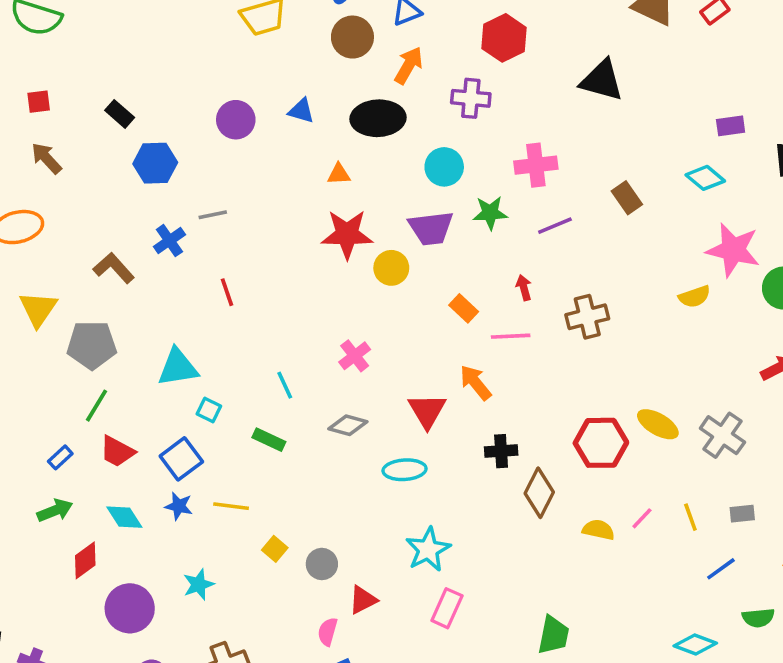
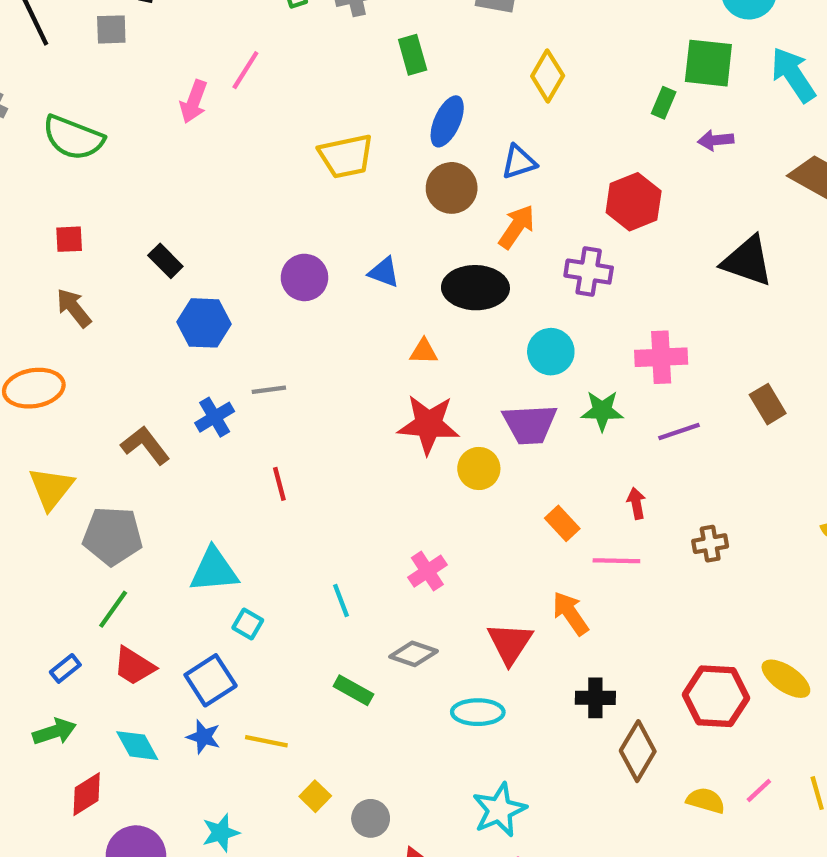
brown cross: (587, 317) -> (710, 544), size x0.7
green rectangle: (269, 440) -> (353, 690), moved

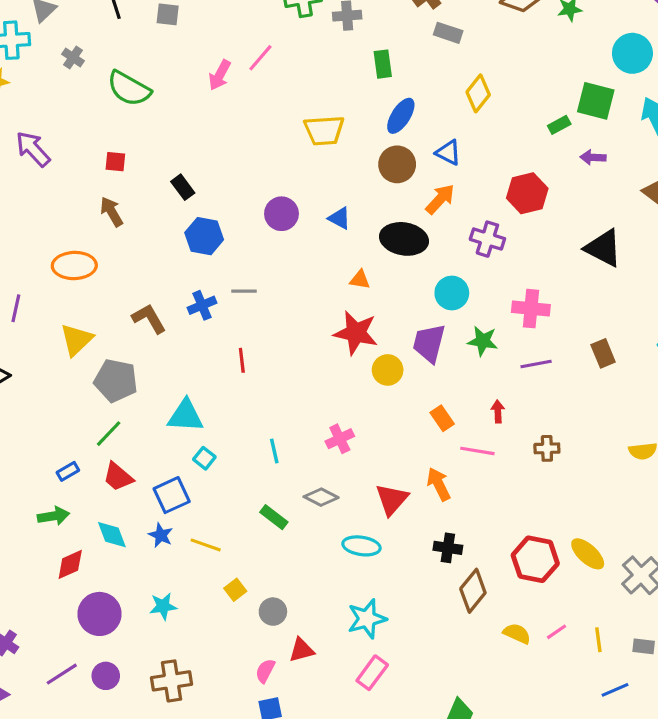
green rectangle: (664, 103) -> (559, 125), turned 30
blue triangle: (519, 162) -> (448, 153), turned 36
purple trapezoid: (530, 424) -> (429, 343), turned 99

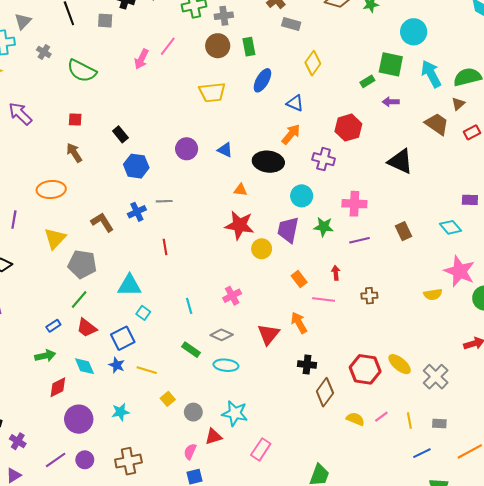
brown circle: (397, 164) -> (218, 46), moved
cyan ellipse: (361, 546) -> (226, 365), moved
cyan star: (367, 619) -> (235, 413), moved, turned 30

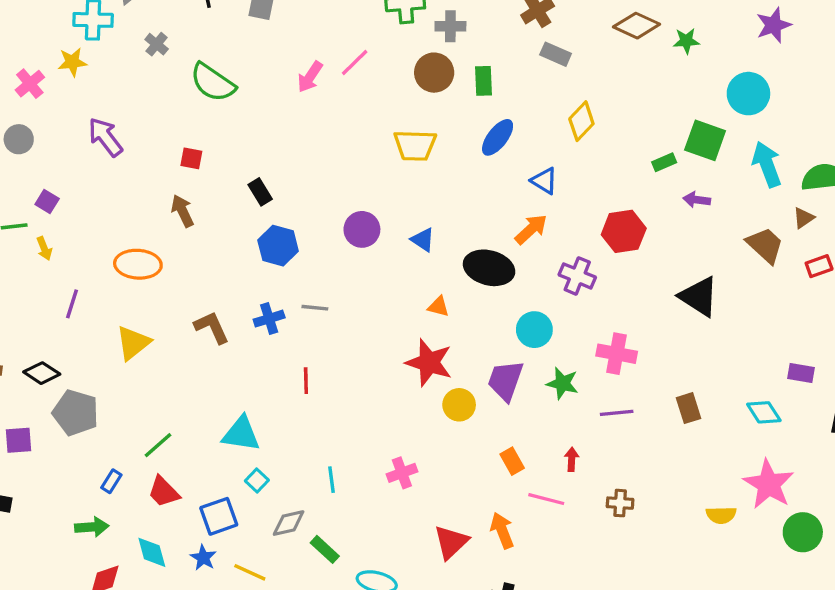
gray pentagon: (82, 264) -> (76, 413), moved
blue rectangle: (53, 326) -> (111, 481), turned -32
gray diamond: (222, 335) -> (289, 523), moved, turned -45

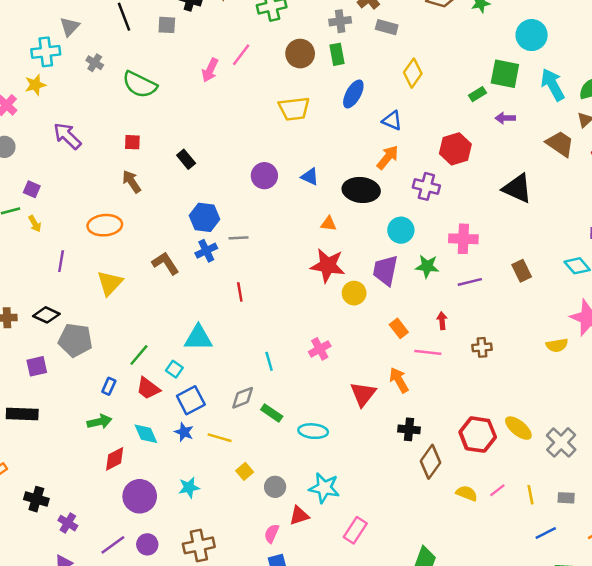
gray cross: (450, 26) -> (340, 21), moved
blue hexagon: (278, 246) -> (205, 217), moved
cyan square: (257, 480) -> (174, 369), moved

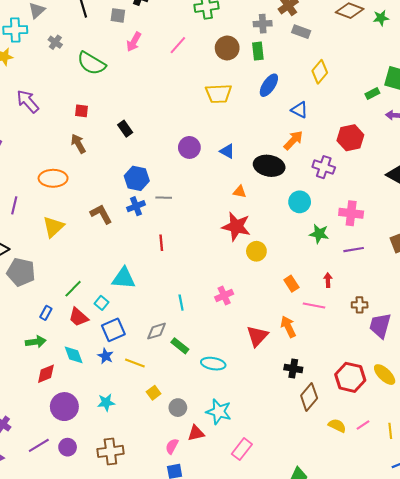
pink arrow: (210, 70) -> (134, 42), moved
purple trapezoid: (385, 270) -> (380, 326), moved

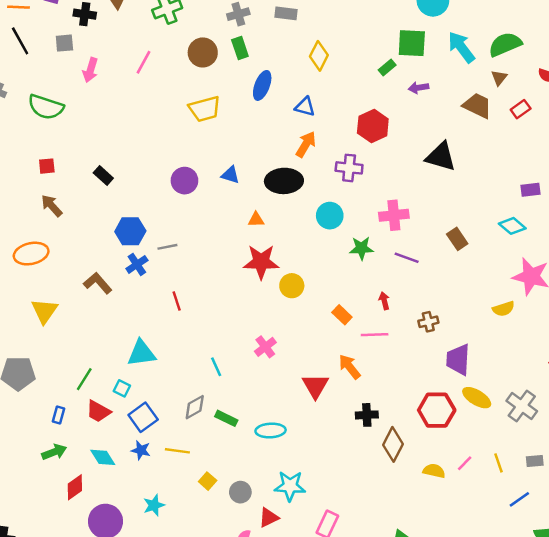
purple line: (354, 250) -> (407, 258), turned 42
purple trapezoid: (380, 326) -> (458, 360), moved

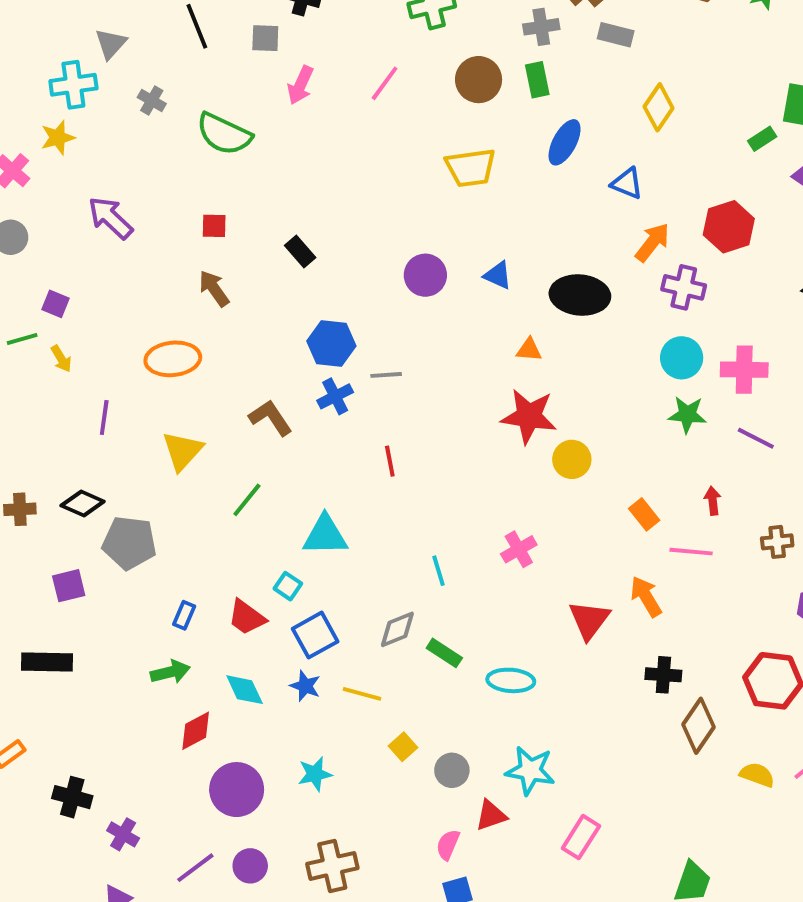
orange arrow: (306, 144) -> (652, 242), moved
cyan circle: (330, 216) -> (682, 358), moved
green line: (84, 379) -> (247, 500), moved

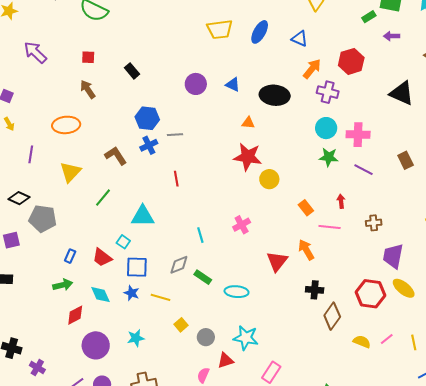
blue ellipse: (565, 142) -> (260, 32), moved
blue square: (315, 635) -> (137, 267), turned 30

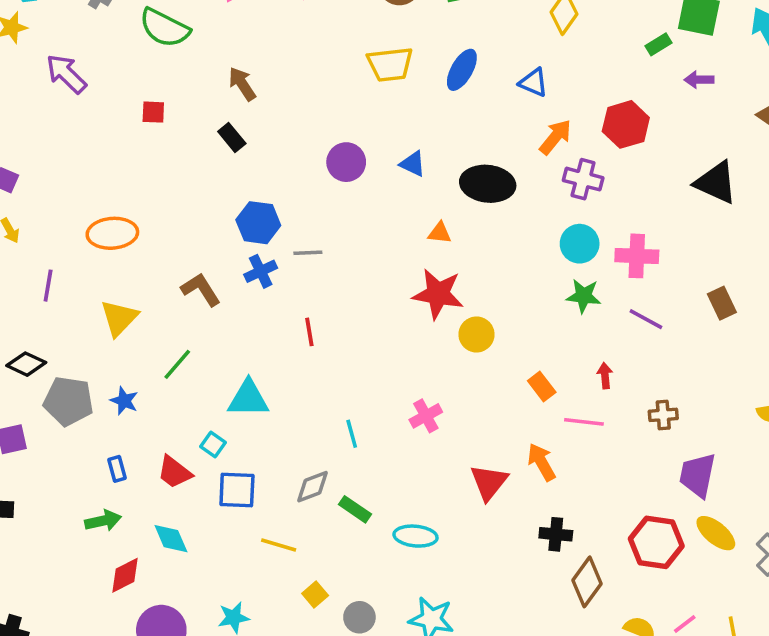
purple arrow: (35, 52) -> (66, 74), moved
brown arrow: (88, 89) -> (242, 84), moved
blue rectangle: (70, 256) -> (117, 469), turned -40
blue star: (131, 293) -> (124, 401), moved

